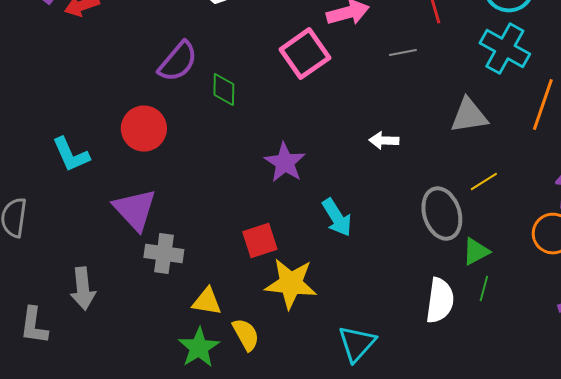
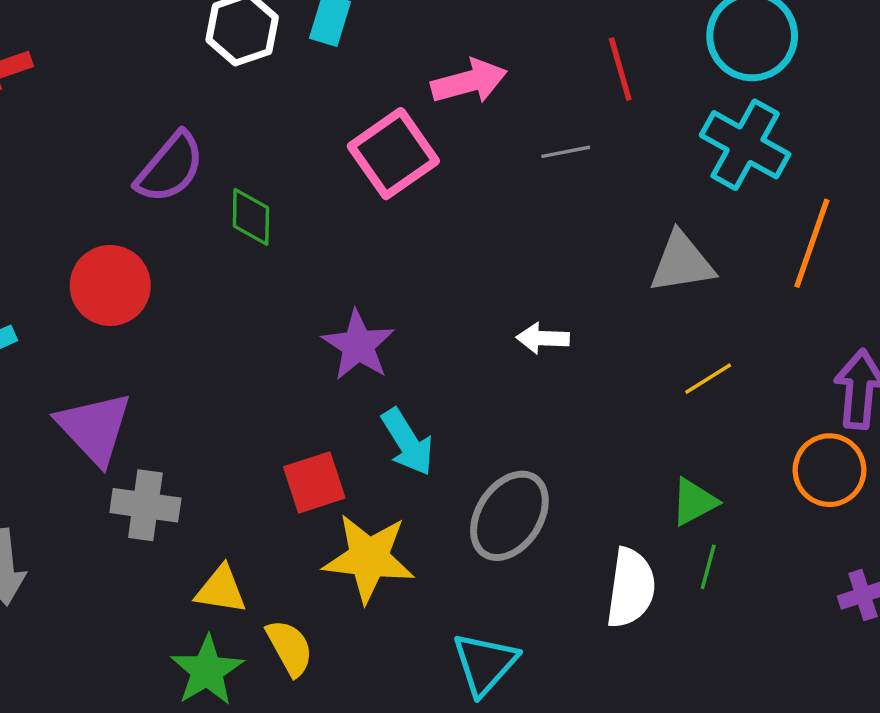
white arrow: (384, 141) -> (543, 338), moved
gray ellipse: (442, 214) -> (509, 516), moved, turned 51
cyan arrow: (337, 218) -> (407, 442), moved

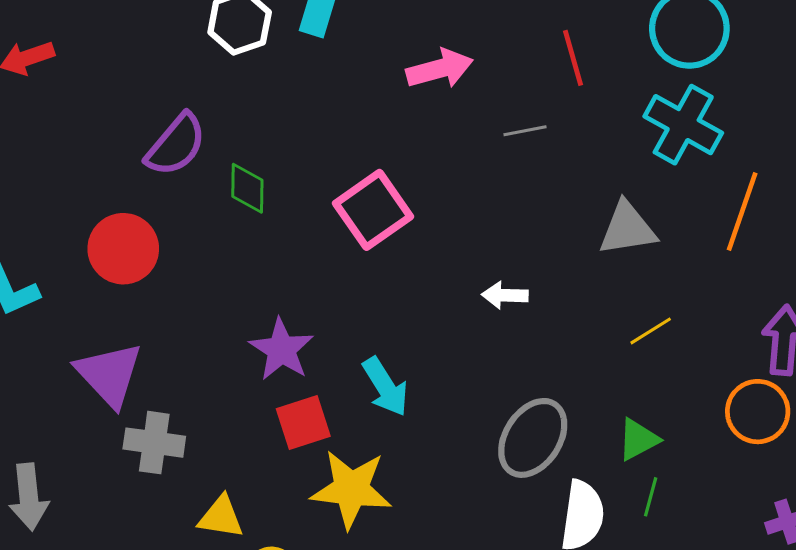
pink square: (393, 154) -> (373, 210), moved
purple star: (358, 345) -> (281, 350), moved
gray ellipse: (509, 516) -> (533, 438), moved

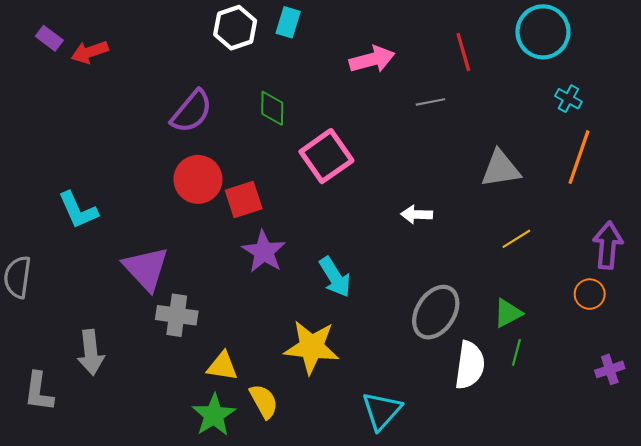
cyan cross: (683, 125) -> (568, 99), moved, size x0.5
green diamond: (247, 188) -> (272, 108), moved
red circle: (123, 249) -> (198, 179), moved
orange circle: (758, 412) -> (590, 294), size x0.7
red square: (303, 422) -> (244, 200), moved

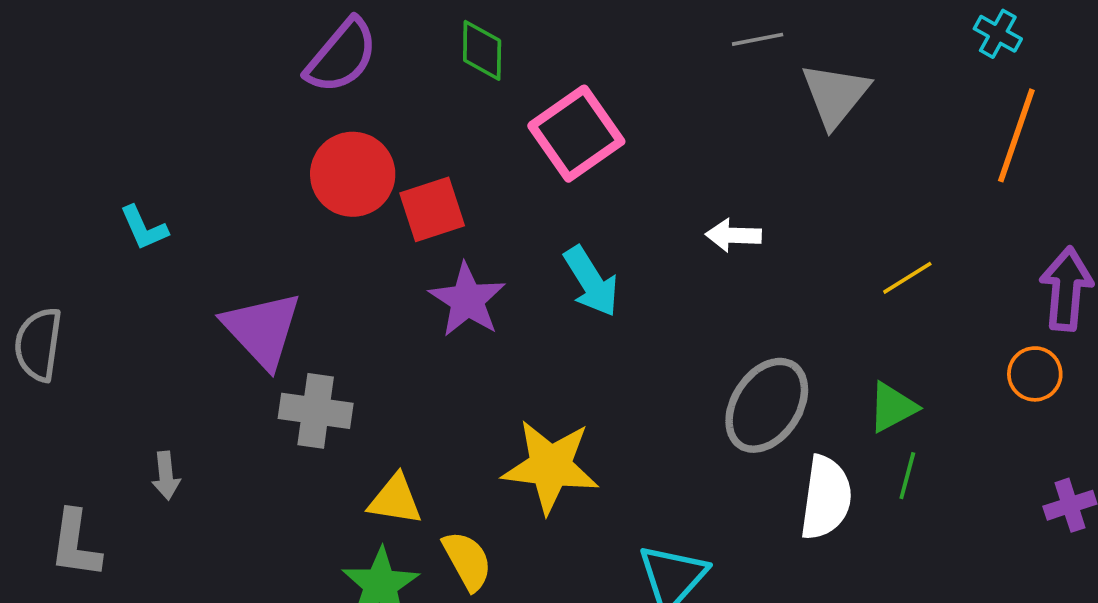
gray triangle: (500, 169) -> (835, 95), moved, turned -42
cyan L-shape: (78, 210) -> (144, 228), size x0.7
cyan arrow: (335, 277) -> (591, 281), moved
gray arrow: (91, 352) -> (166, 476), size x0.6

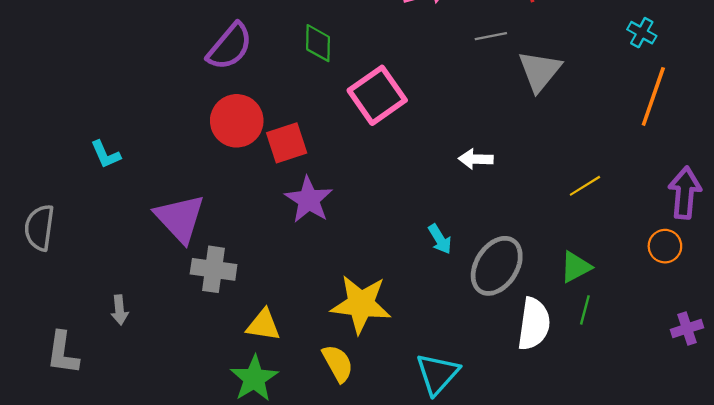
cyan arrow: (591, 281) -> (440, 239), moved, size x0.7
yellow semicircle: (467, 561) -> (338, 363), moved

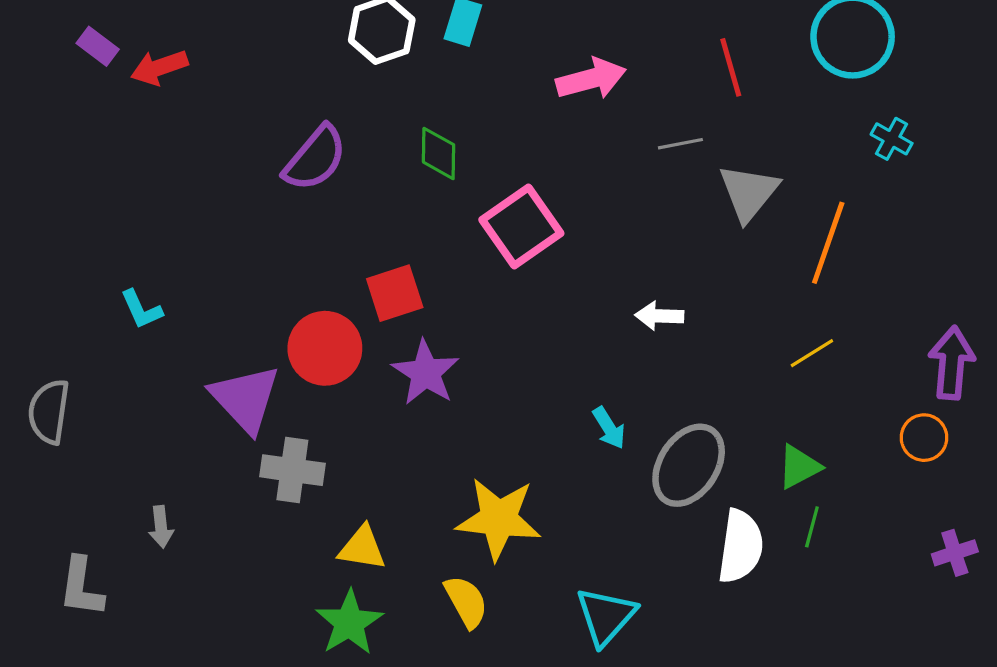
orange line: (653, 96) -> (828, 243), moved
red circle: (237, 121) -> (325, 348), moved

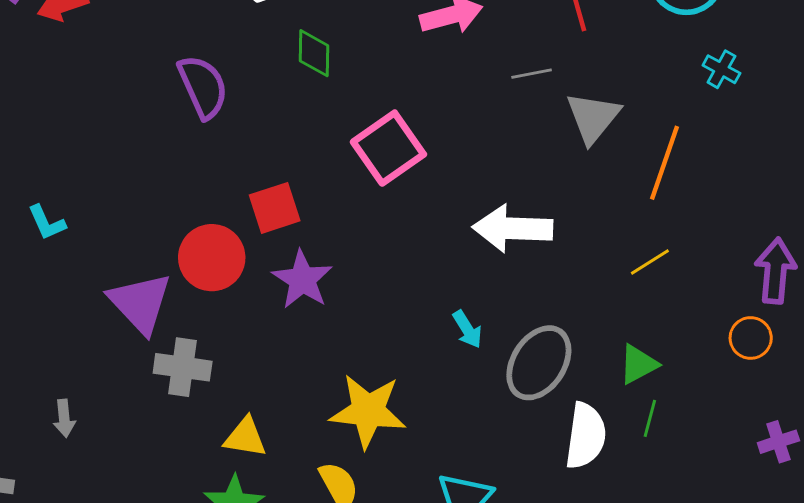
green diamond: (439, 153) -> (314, 53), moved
purple semicircle: (315, 158) -> (203, 87), turned -64
white arrow: (659, 316) -> (513, 228), size x1.8

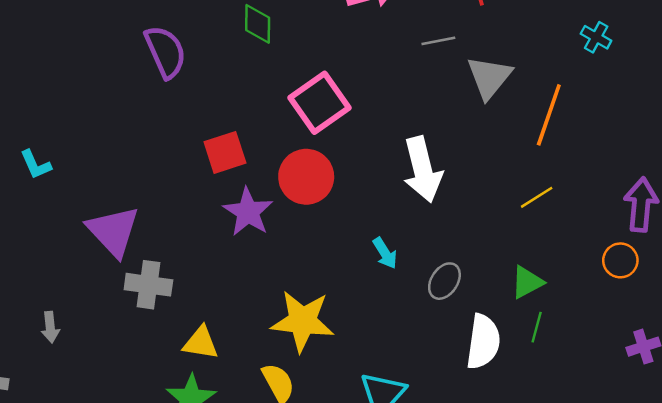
white arrow: (513, 228) -> (423, 169), turned -106
red circle: (212, 258) -> (306, 177), moved
gray ellipse: (539, 363) -> (444, 281), size x0.6

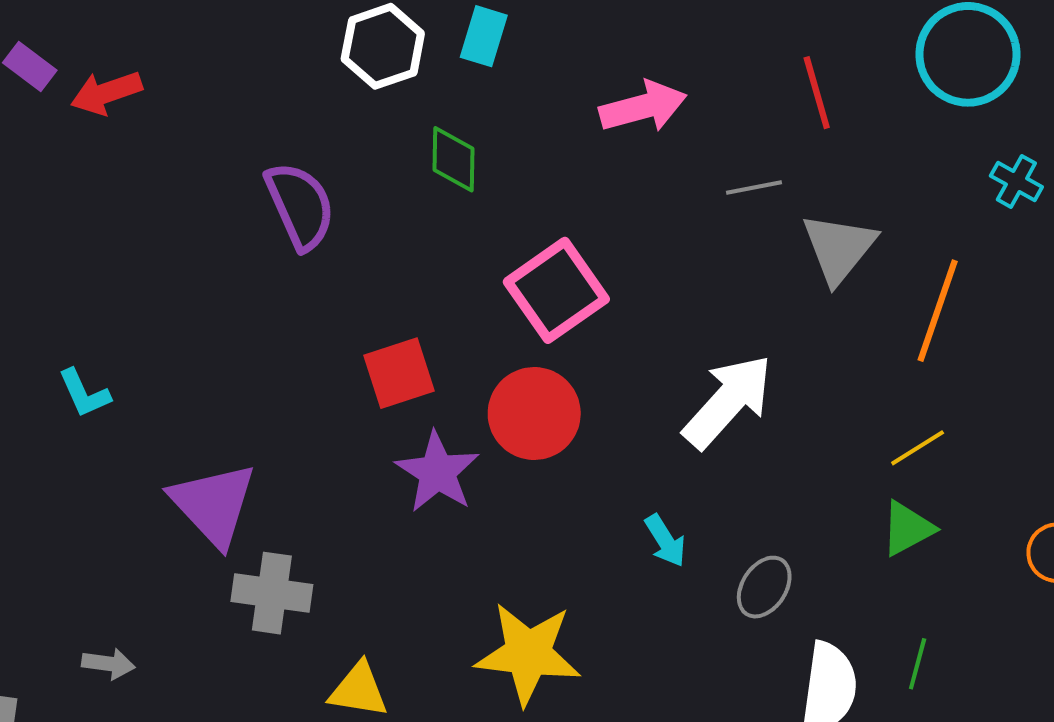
white arrow: (423, 169) -> (728, 401), turned -124
green triangle: (527, 282) -> (907, 529), moved
gray arrow: (50, 327) -> (108, 664), turned -76

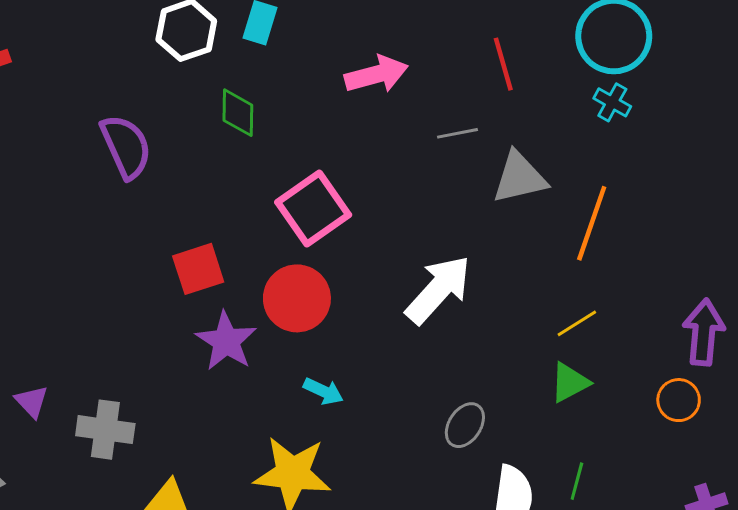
cyan cross: (1016, 181) -> (612, 102), moved
gray triangle: (839, 248) -> (519, 178), turned 38
purple triangle: (213, 504) -> (32, 402), moved, size x0.5
cyan arrow: (665, 541) -> (323, 391), moved, turned -33

